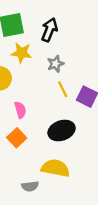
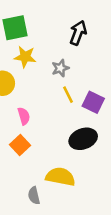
black arrow: (49, 30) -> (78, 33), moved
black ellipse: (62, 130) -> (83, 139), moved
gray semicircle: (30, 186) -> (34, 196), turned 84

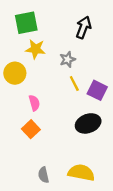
yellow semicircle: (60, 177) -> (81, 173), moved

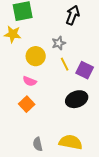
yellow star: (35, 49) -> (13, 34), moved
yellow circle: (15, 73) -> (36, 56), moved
pink semicircle: (34, 103) -> (30, 81), turned 128

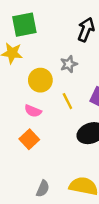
yellow line: (65, 64) -> (67, 101), moved
gray semicircle: (38, 144) -> (43, 189), turned -144

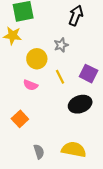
orange square: (29, 139) -> (20, 119), moved
gray semicircle: (43, 189) -> (39, 152), turned -40

